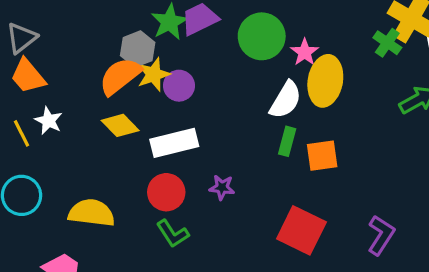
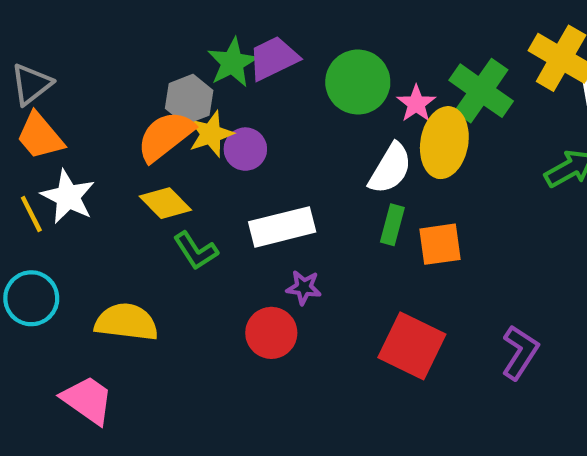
green cross: (387, 43) -> (481, 91), moved, size x1.6
white star: (49, 121) -> (68, 197), size x1.4
white rectangle: (174, 143) -> (282, 227), moved
red circle: (166, 192) -> (271, 333), moved
green L-shape: (173, 234) -> (196, 251), moved

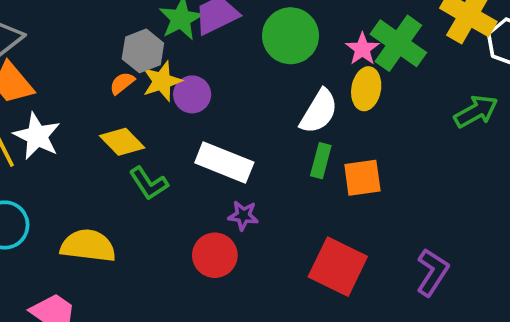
pink star: (416, 104) -> (362, 49), moved
orange semicircle: (165, 136) -> (122, 83), size x0.5
yellow ellipse: (444, 143) -> (366, 89), size x0.7
white rectangle: (282, 227) -> (224, 163), turned 36

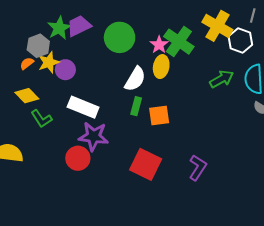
purple star: (243, 216) -> (93, 136), size x1.8

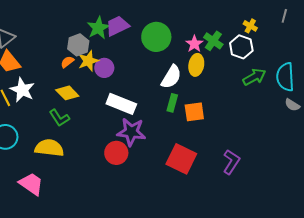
yellow cross: (217, 26) -> (250, 26), size x0.5
white hexagon: (240, 41) -> (241, 47), moved
green cross: (179, 42) -> (213, 41), size x0.7
green L-shape: (41, 119) -> (59, 118), moved

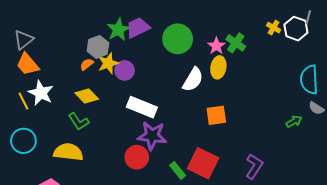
white hexagon: (241, 47) -> (296, 29), moved
green arrow: (254, 77) -> (294, 121), moved, size x0.7
green rectangle: (172, 103) -> (178, 170), moved, turned -54

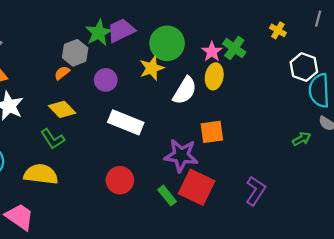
white hexagon: (296, 29) -> (304, 67), moved
yellow star: (108, 63) -> (152, 68), moved
purple star: (152, 136) -> (181, 155), moved

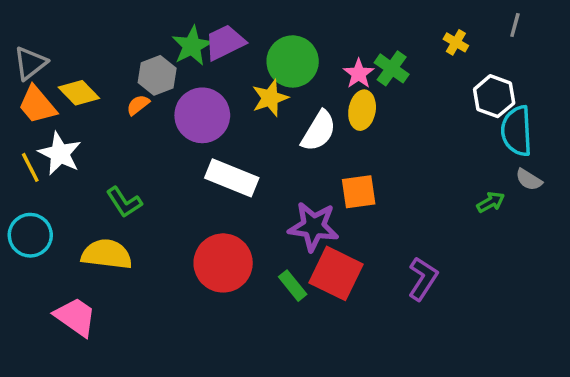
purple circle: (106, 80) -> (202, 115), size x1.6
yellow diamond: (62, 109) -> (79, 93), moved
red circle: (120, 180) -> (223, 263), size x1.4

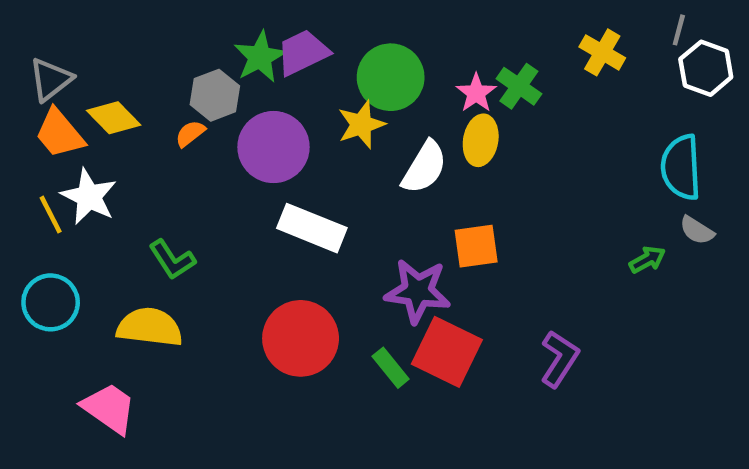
yellow cross: (456, 42) -> (602, 52), size x1.4
white hexagon: (494, 96) -> (706, 68), moved

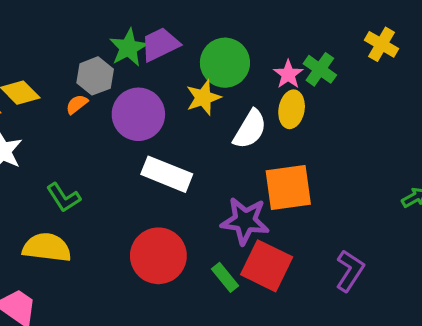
orange square: (476, 246) -> (288, 188), size x1.4

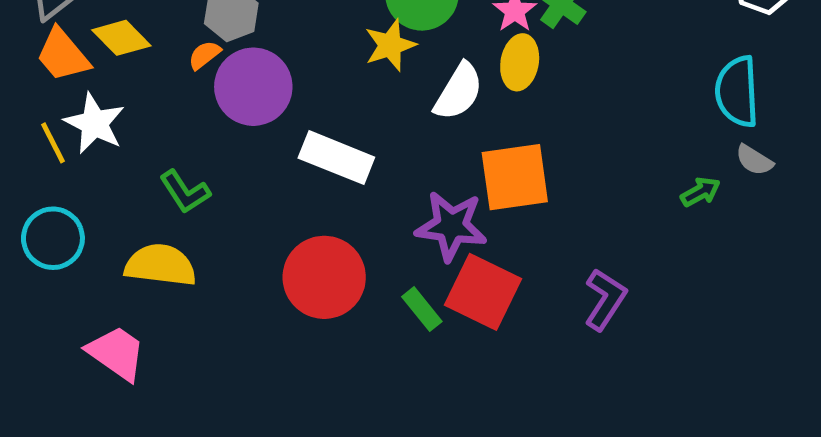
purple circle: (138, 114) -> (253, 87), moved

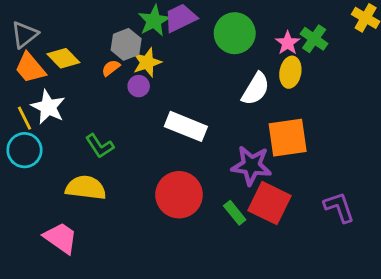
yellow star: (390, 45) -> (147, 62), moved
purple circle: (253, 87) -> (139, 86), size x0.5
cyan circle: (53, 238) -> (24, 150), moved
purple L-shape: (605, 299) -> (339, 207), turned -52

